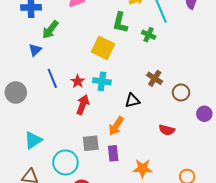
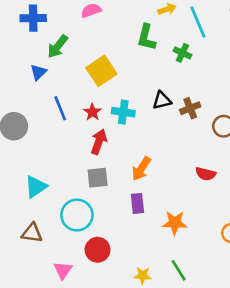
yellow square: (103, 48) -> (101, 71), moved, turned 30
brown cross: (155, 78) -> (190, 108), turned 35
black triangle: (132, 101) -> (162, 100), moved
gray square: (91, 143) -> (98, 178), moved

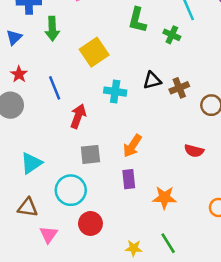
green arrow: (58, 46) -> (52, 29), turned -40
blue triangle: (38, 72) -> (14, 37), moved
red star: (92, 112) -> (19, 74), moved
red arrow: (99, 142) -> (78, 116), moved
pink triangle: (63, 270) -> (49, 235), moved

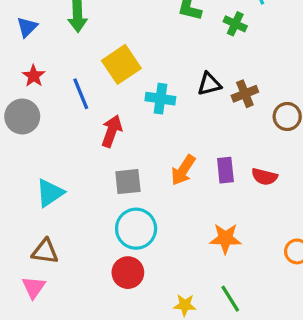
yellow square: (94, 52) -> (121, 64), moved
purple rectangle: (129, 179) -> (225, 170), moved
cyan circle: (71, 190) -> (136, 229), moved
pink triangle: (49, 235) -> (34, 287), moved

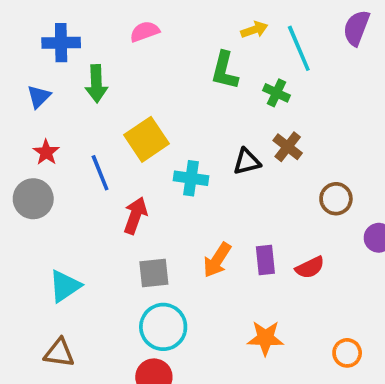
brown cross: (245, 94) -> (288, 147), moved, turned -30
red semicircle: (264, 177) -> (310, 267), turned -40

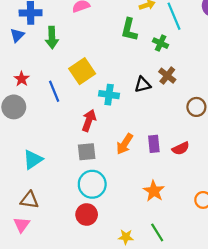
blue triangle: (39, 97) -> (17, 35), moved
red arrow: (135, 215) -> (89, 120), moved
orange star: (265, 338) -> (154, 191), turned 30

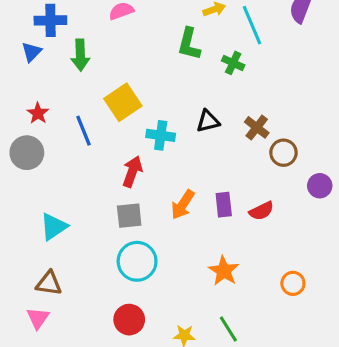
brown cross: (167, 76) -> (257, 127), moved
red circle: (87, 215) -> (129, 320), moved

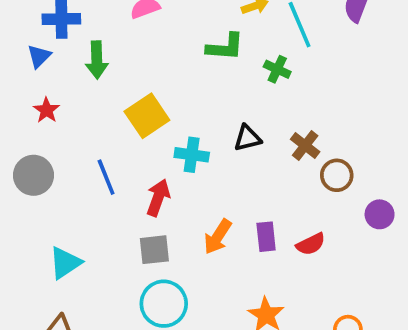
green L-shape: (189, 44) -> (225, 47), turned -100
red star: (38, 113) -> (47, 110), moved
blue line: (84, 131) -> (106, 177), moved

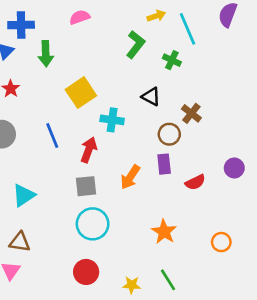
green L-shape: (225, 47) -> (135, 44), turned -56
black triangle: (247, 138) -> (151, 96), moved, turned 42
brown circle: (337, 175) -> (169, 134), moved
purple circle: (380, 214) -> (234, 168), moved
purple rectangle: (266, 237) -> (164, 164), moved

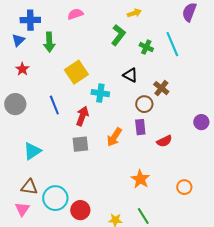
cyan line: (187, 29) -> (172, 44), moved
purple circle: (234, 168) -> (201, 122), moved
cyan circle: (93, 224) -> (55, 198), moved

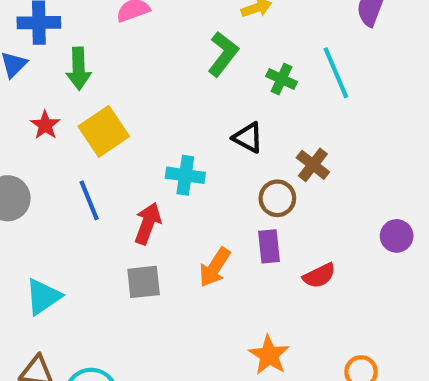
red star: (22, 69) -> (45, 125), moved
yellow square: (76, 72) -> (104, 131), moved

